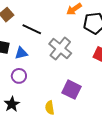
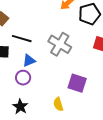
black line: (32, 29) -> (22, 39), moved
blue triangle: (21, 53) -> (29, 61), moved

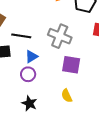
purple square: (77, 83) -> (71, 65), moved

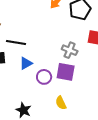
gray cross: (60, 36) -> (70, 50), moved, size x0.7
purple circle: (28, 74) -> (44, 77), moved

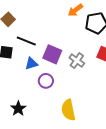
purple square: (66, 72) -> (52, 54), moved
yellow semicircle: (61, 103) -> (68, 110), moved, size x1.5

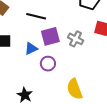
black line: (26, 41) -> (36, 16), moved
purple square: (52, 54) -> (50, 36), turned -30

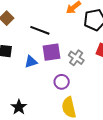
purple circle: (48, 64) -> (62, 82), moved

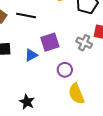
black line: (40, 30) -> (26, 16), moved
gray cross: (76, 58) -> (84, 43), moved

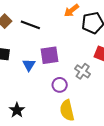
gray cross: (84, 43) -> (83, 71), moved
blue triangle: (31, 55) -> (29, 65), turned -40

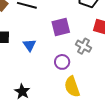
purple square: (50, 55) -> (61, 27), moved

